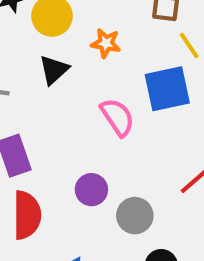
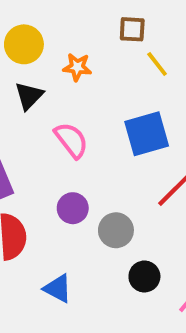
blue square: (167, 89) -> (147, 134), moved
pink semicircle: (117, 117) -> (71, 140), moved

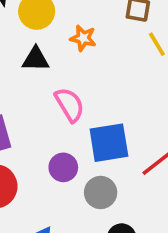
black triangle: (29, 96) -> (36, 59), turned 40
blue square: (147, 134) -> (109, 143), moved

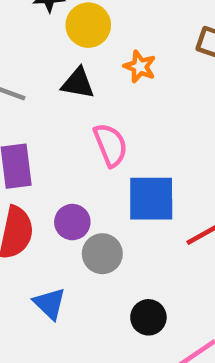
purple circle: (63, 167) -> (72, 222), moved
gray circle: (101, 193) -> (102, 254), moved

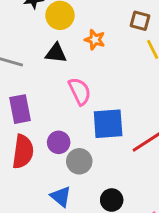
blue triangle: (50, 304) -> (61, 197), moved

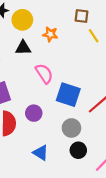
blue square: (108, 124) -> (68, 95), turned 30
gray circle: (79, 161) -> (71, 128), moved

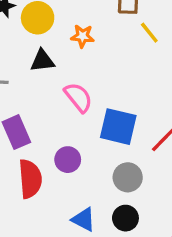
black circle: (78, 150) -> (125, 218), moved

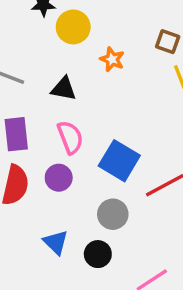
black triangle: (42, 61) -> (64, 89), moved
pink semicircle: (78, 97) -> (70, 137), moved

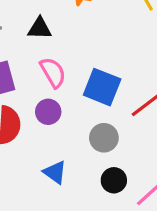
black circle: (98, 254) -> (114, 180), moved

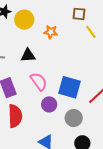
purple circle: (48, 112) -> (49, 104), moved

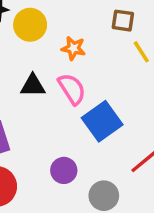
pink semicircle: (39, 81) -> (72, 89), moved
blue square: (69, 87) -> (102, 121), moved, turned 35

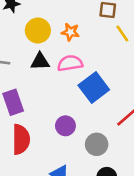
yellow circle: (30, 25) -> (38, 30), moved
pink semicircle: (72, 89) -> (70, 63), turned -65

